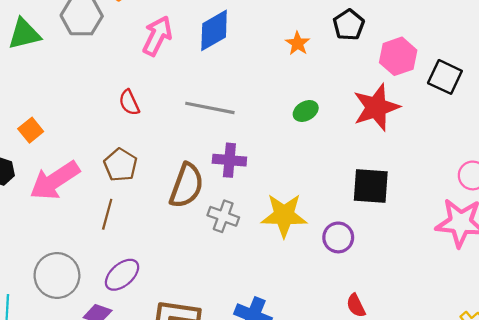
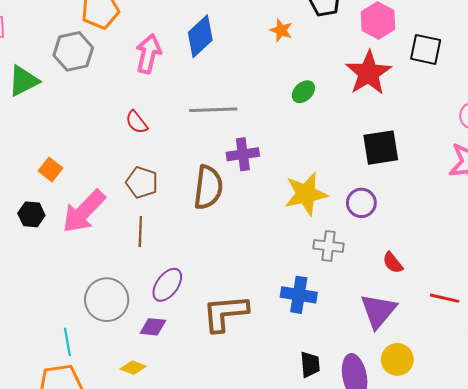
black square: (445, 77) -> (426, 49), moved
gray cross: (223, 216) -> (329, 246), moved

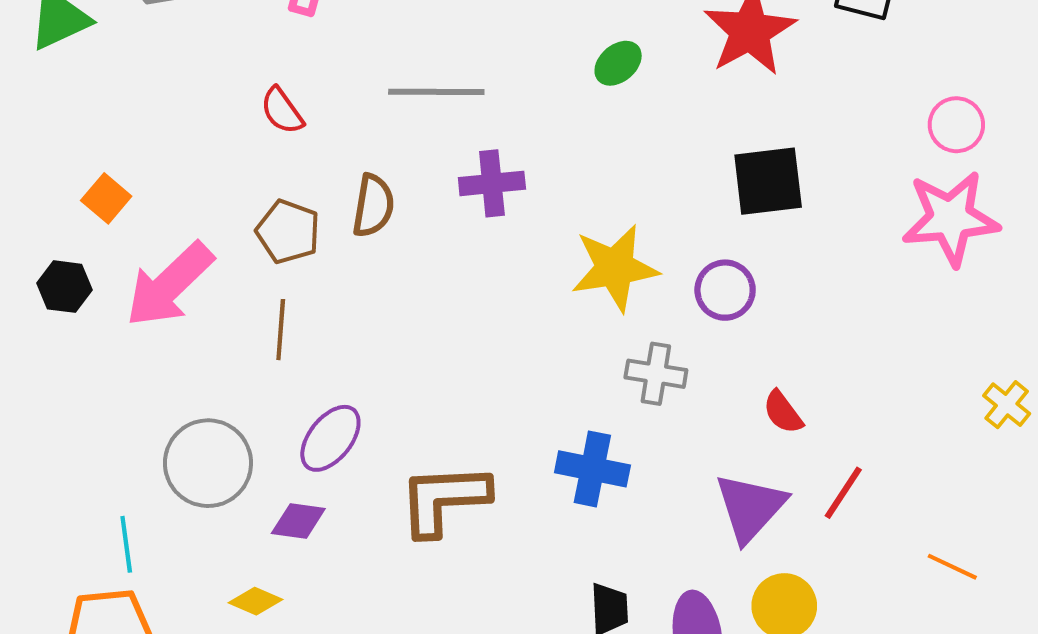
brown semicircle: (208, 187) -> (373, 206), moved, size x0.7
red line: (445, 298) -> (843, 493), moved, turned -72

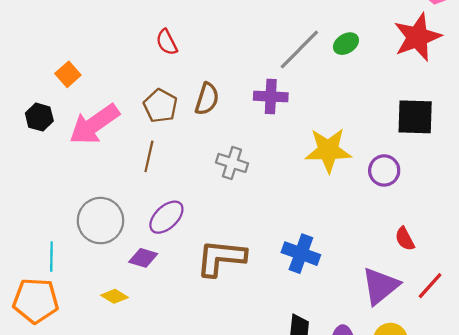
gray line: (436, 92) -> (299, 49), moved, turned -54
gray cross: (656, 374) -> (232, 163), moved

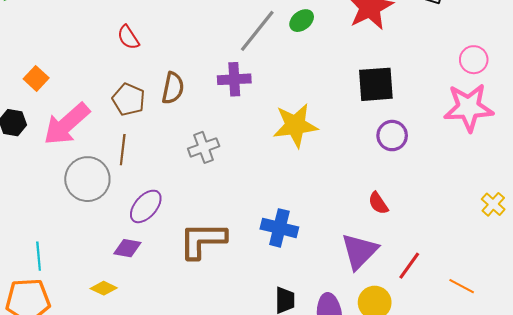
gray cross: (232, 163) -> (204, 147), turned -32
purple circle: (384, 170) -> (392, 136), moved
gray circle: (100, 221) -> (87, 179), moved
red line: (430, 286) -> (409, 266), moved

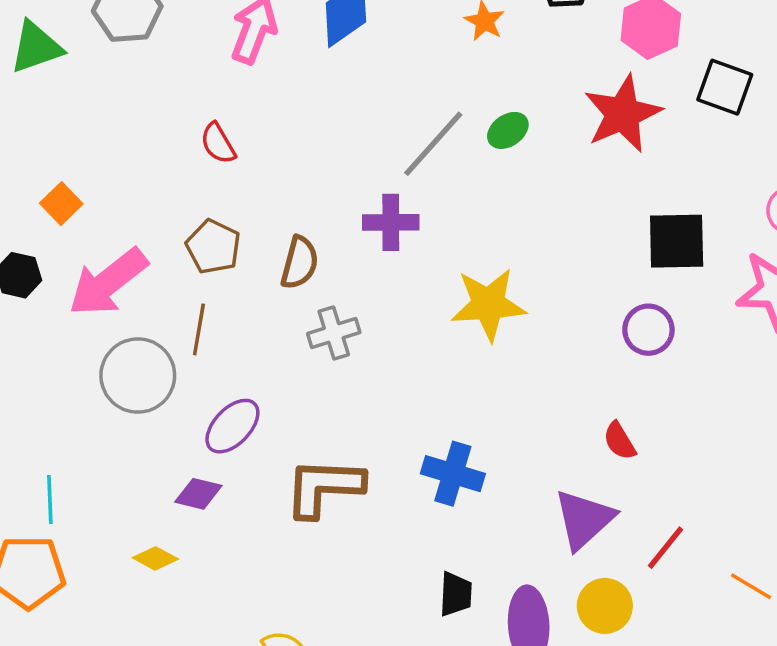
black square: (376, 84) -> (677, 241), moved
brown semicircle: (173, 88) -> (300, 263), moved

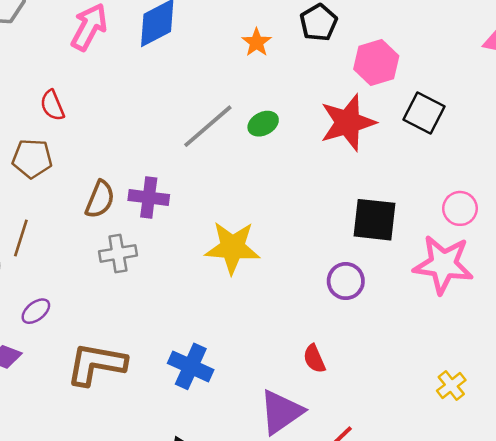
purple cross: (391, 222) -> (149, 197), moved
brown pentagon: (213, 247) -> (32, 158), moved, turned -30
purple ellipse: (232, 426) -> (36, 311), size x0.7

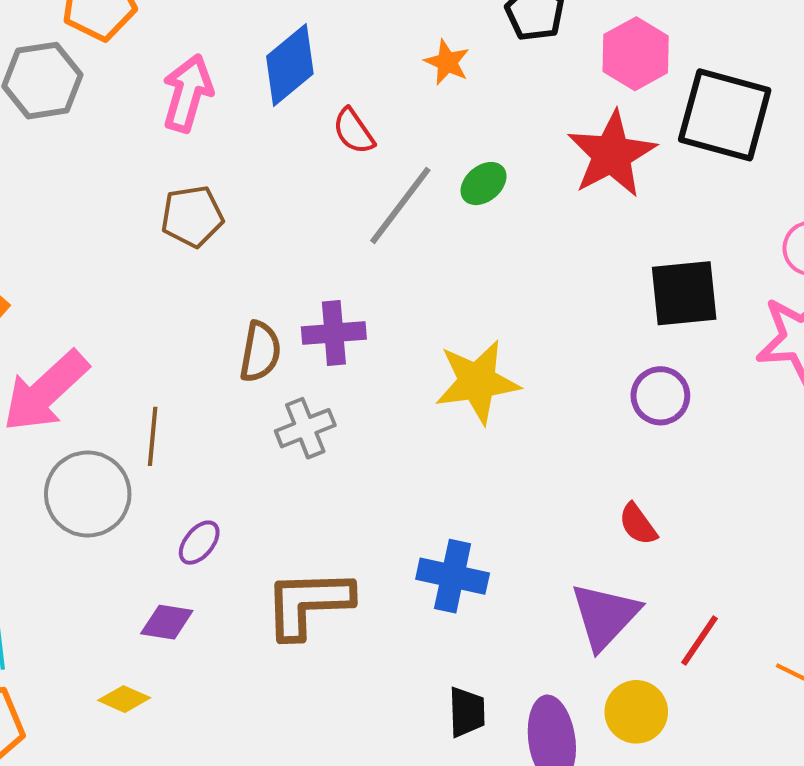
red semicircle: (52, 105) -> (354, 131), moved
black square: (424, 113) -> (725, 115), size x1.5
brown pentagon: (32, 158) -> (192, 216), moved

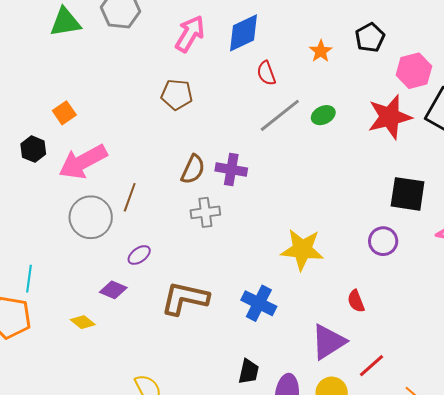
yellow star: (477, 382) -> (302, 250), moved

